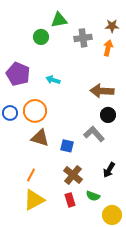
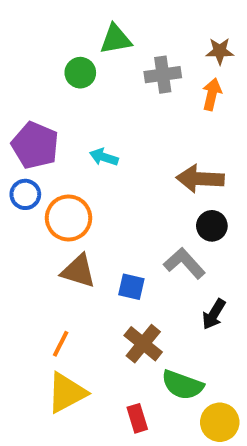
blue circle: (10, 113) -> (25, 194), moved
black arrow: (109, 170) -> (214, 314), moved
green semicircle: (93, 196) -> (182, 385), size x1.5
red rectangle: (70, 200) -> (137, 418), moved

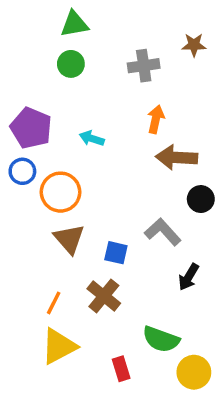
green triangle: (116, 39) -> (74, 24), moved
orange arrow: (212, 94) -> (156, 119), moved
black circle: (212, 226) -> (201, 199), moved
brown triangle: (78, 271) -> (69, 239), turned 32
brown cross: (143, 344) -> (104, 296), moved

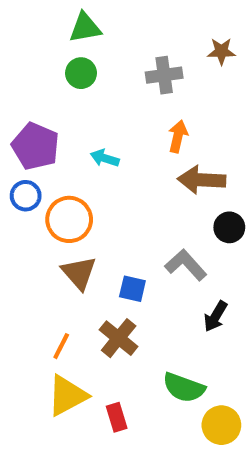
red rectangle: (121, 369) -> (117, 417), moved

